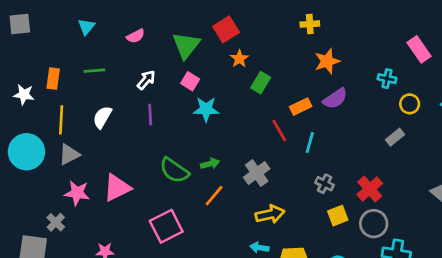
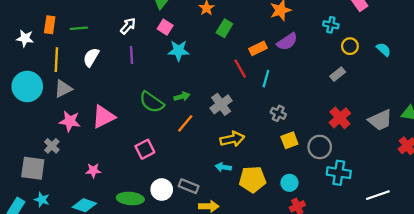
green line: (94, 71) -> (79, 28), moved
red cross: (370, 189) -> (340, 118), moved
pink square: (166, 226) -> (145, 149), size x0.7

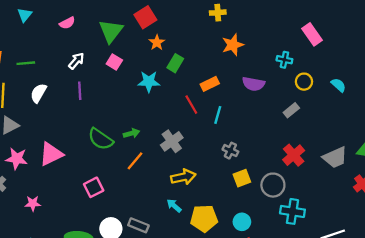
purple semicircle: (287, 42) -> (253, 84), moved, turned 45
cyan star: (179, 51) -> (149, 82), moved
cyan arrow: (223, 167) -> (174, 206), turned 32
pink star: (93, 170) -> (33, 203), moved

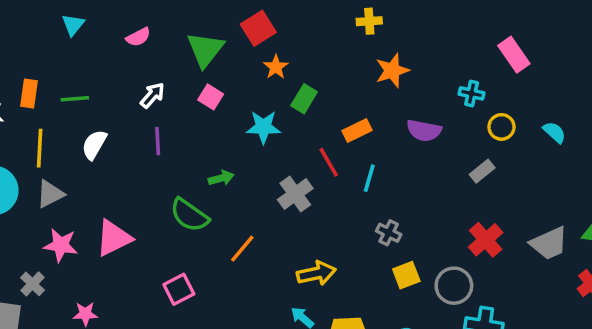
green arrow: (132, 133) -> (221, 178), moved
gray cross: (172, 141) -> (295, 194), moved

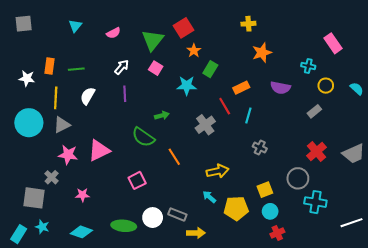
orange line: (242, 249) -> (174, 157), turned -72
yellow square: (406, 275) -> (265, 190), moved

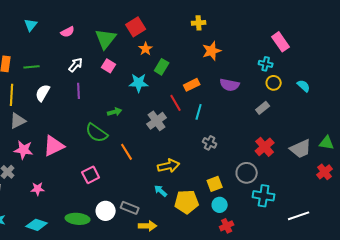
cyan cross: (308, 66) -> (266, 64), moved

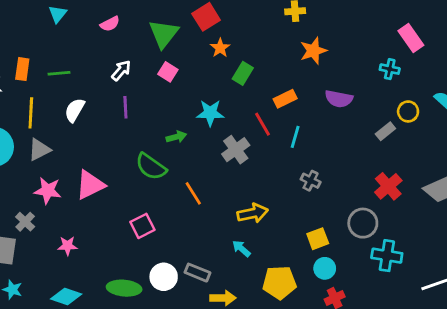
cyan star: (139, 83) -> (210, 113), moved
yellow circle: (274, 83) -> (408, 111), moved
yellow pentagon: (187, 202) -> (279, 282), moved

